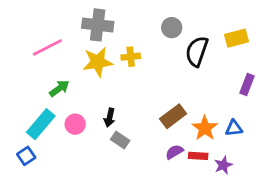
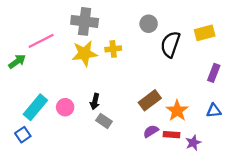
green arrow: (59, 88) -> (17, 61), moved
blue triangle: (234, 128) -> (214, 111), moved

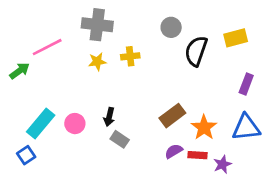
yellow star: (85, 53) -> (97, 62), size x0.6
blue triangle: (214, 111) -> (246, 127), size x1.6

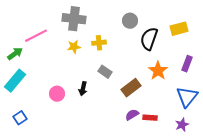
cyan rectangle: (41, 124) -> (15, 81), moved
orange star: (204, 127) -> (158, 71), moved
blue triangle: (246, 127) -> (187, 97), turned -45
gray rectangle: (120, 139) -> (105, 72), moved
purple star: (222, 164) -> (182, 125), moved

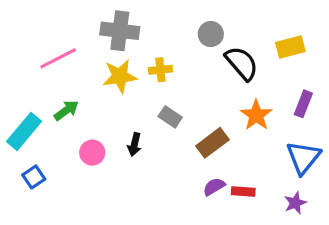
black semicircle: (149, 39) -> (242, 63), turned 120
yellow star: (74, 47) -> (120, 76), size x1.5
green arrow: (15, 54) -> (66, 110), moved
blue square: (20, 118) -> (34, 177), moved

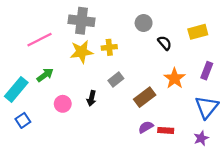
black semicircle: (242, 63) -> (165, 43), size x0.6
gray rectangle: (170, 117) -> (116, 79), turned -72

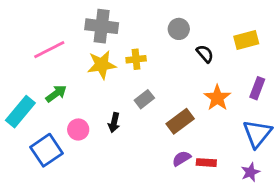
blue square: (23, 120) -> (47, 150), moved, size x1.6

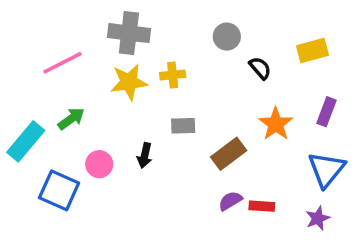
gray rectangle: (144, 99) -> (183, 126), turned 36
blue square: (47, 150) -> (59, 190), turned -32

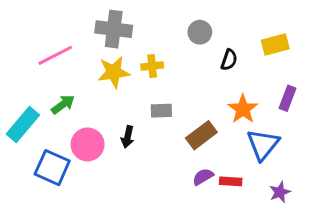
black semicircle: (260, 68) -> (229, 60), turned 60
pink circle: (99, 164) -> (88, 144), size x1.4
blue triangle: (326, 169) -> (263, 144), moved

